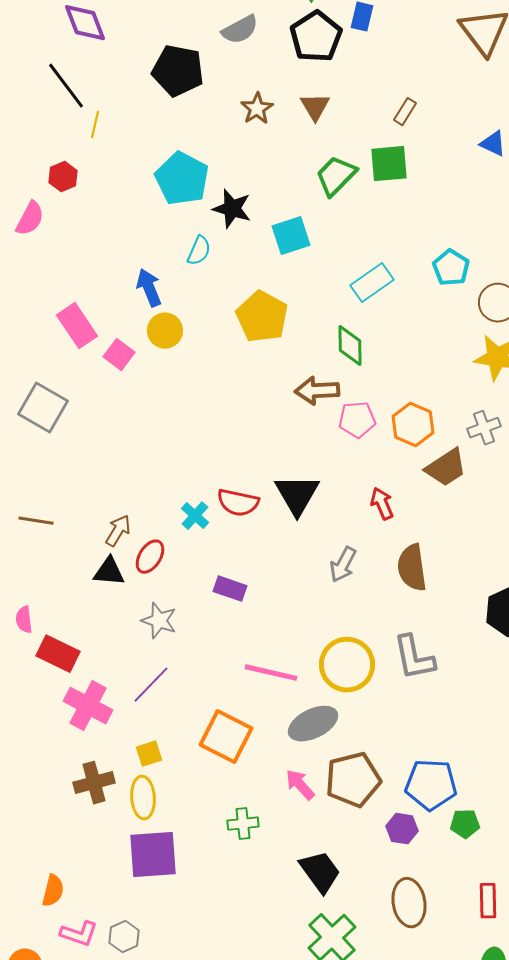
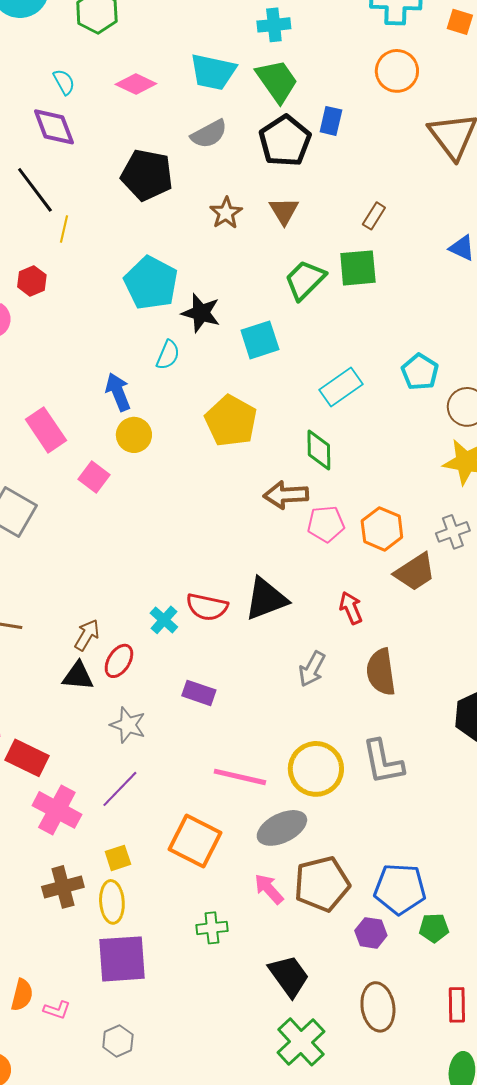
pink square: (119, 355) -> (94, 477), moved
black triangle: (297, 495) -> (266, 599), turned 39
pink L-shape: (79, 934) -> (57, 1010), moved, size x0.7
gray hexagon: (124, 937) -> (118, 1041), moved

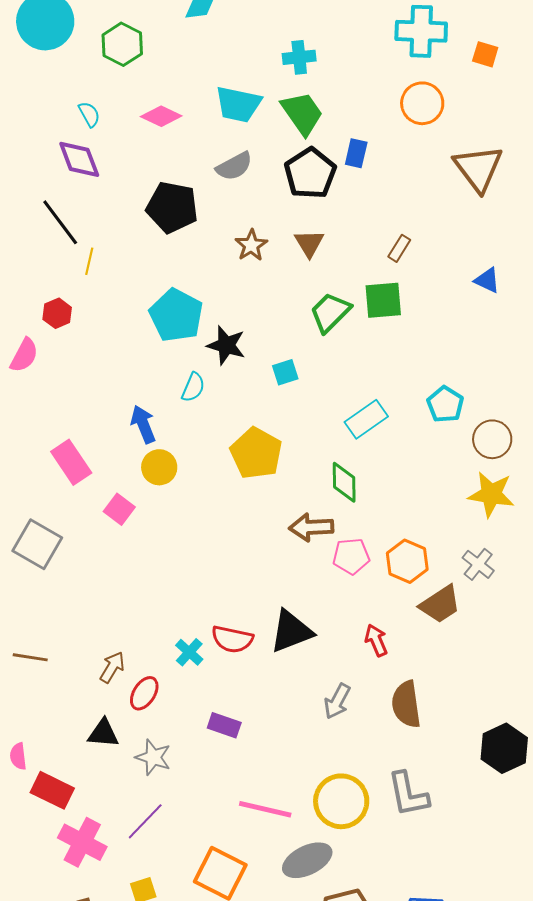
cyan square: (260, 340) -> (285, 372), size x0.7
gray cross: (453, 532) -> (478, 564), turned -32
black triangle: (78, 676) -> (103, 733), moved

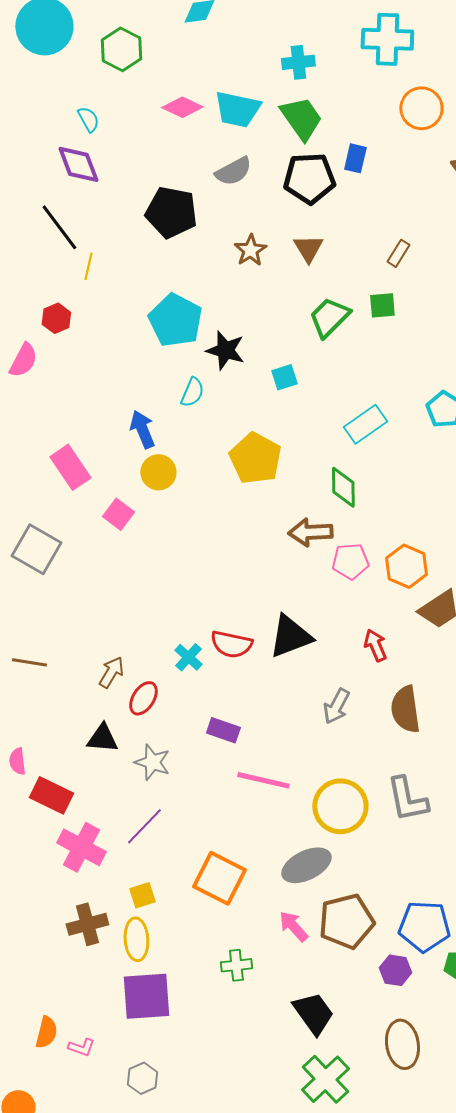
cyan cross: (421, 31) -> (387, 39), moved
pink diamond: (161, 116) -> (182, 107), moved
black pentagon: (310, 173) -> (309, 178), turned 30
green square: (383, 300) -> (382, 305), size x0.7
pink line: (265, 809) -> (263, 780), moved

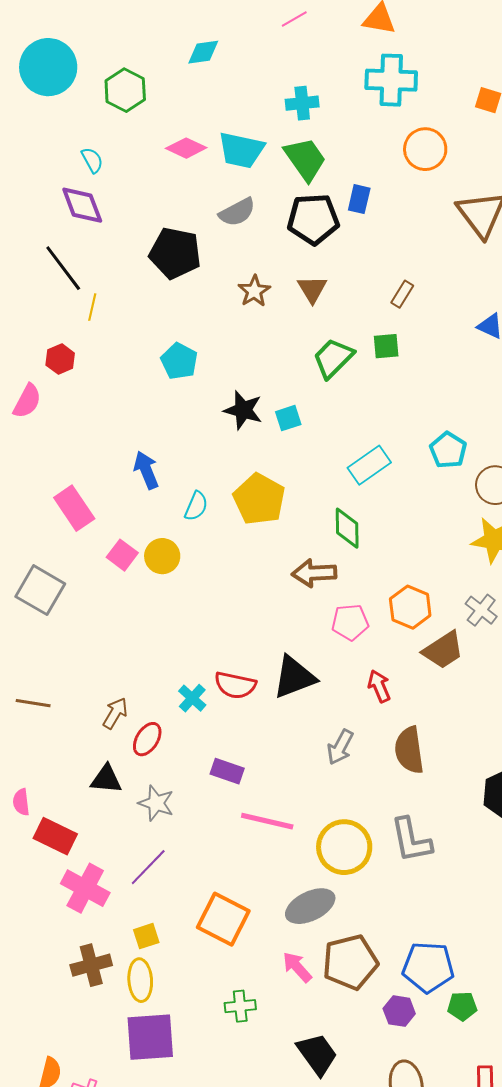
cyan pentagon: (175, 320) -> (179, 361), size x0.7
black star: (225, 350) -> (243, 410), moved
cyan semicircle: (192, 392) -> (196, 506), moved
yellow circle: (158, 472) -> (162, 556), moved
pink pentagon: (350, 561) -> (350, 622), moved

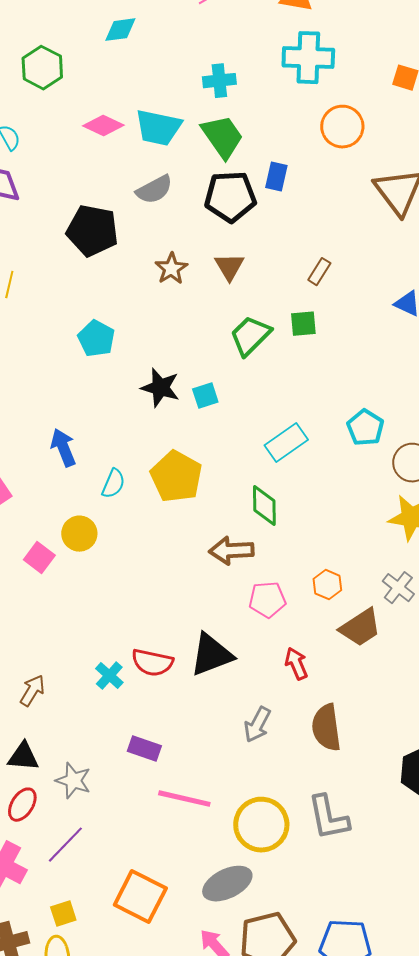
pink square: (122, 555) -> (39, 558), moved
orange hexagon: (410, 607) -> (327, 585), size x0.7
red ellipse: (147, 739) -> (22, 805), moved

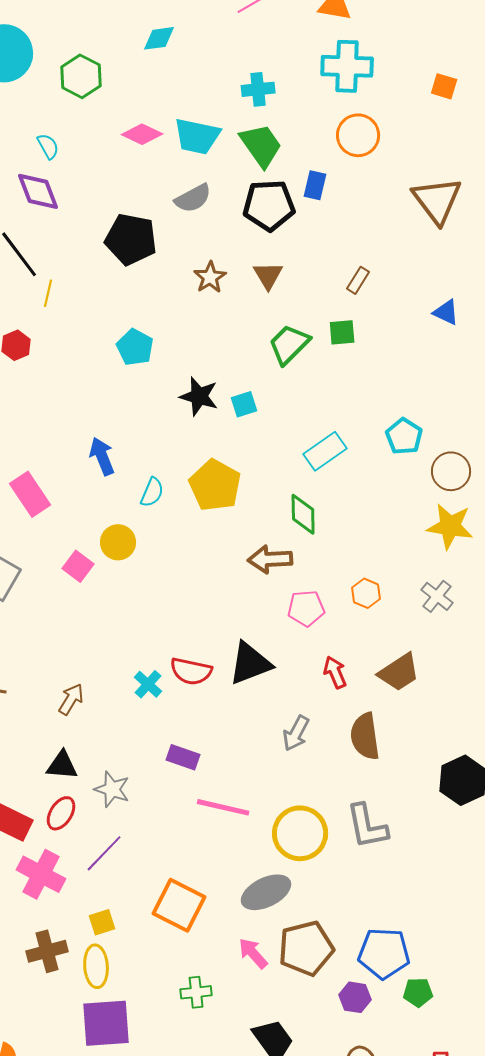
orange circle: (342, 127) -> (358, 135), moved
brown trapezoid: (360, 628) -> (399, 672), moved

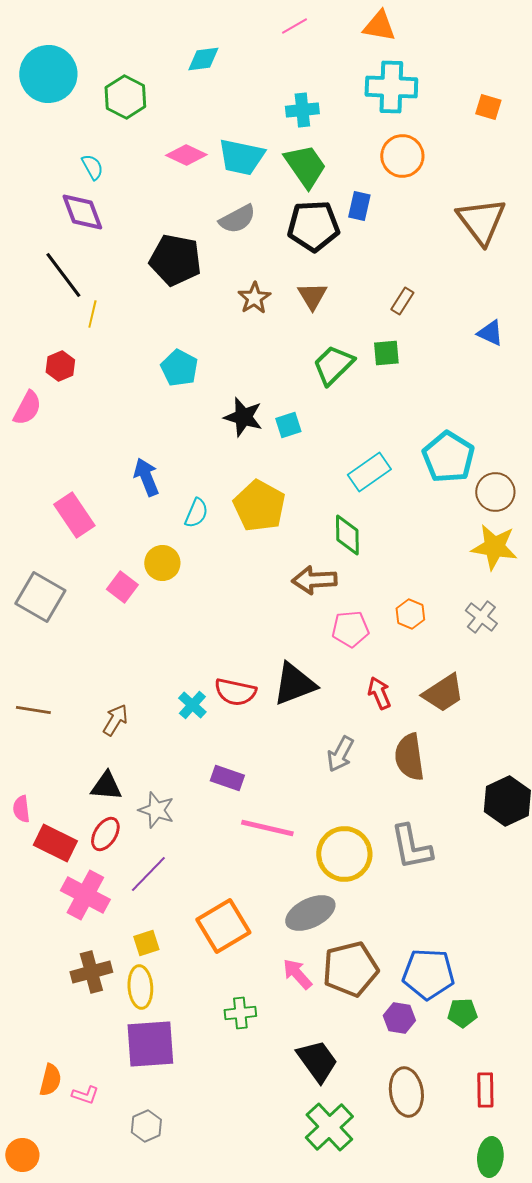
cyan pentagon: (404, 436) -> (448, 457), size x1.4
orange square: (179, 905) -> (223, 926), turned 32

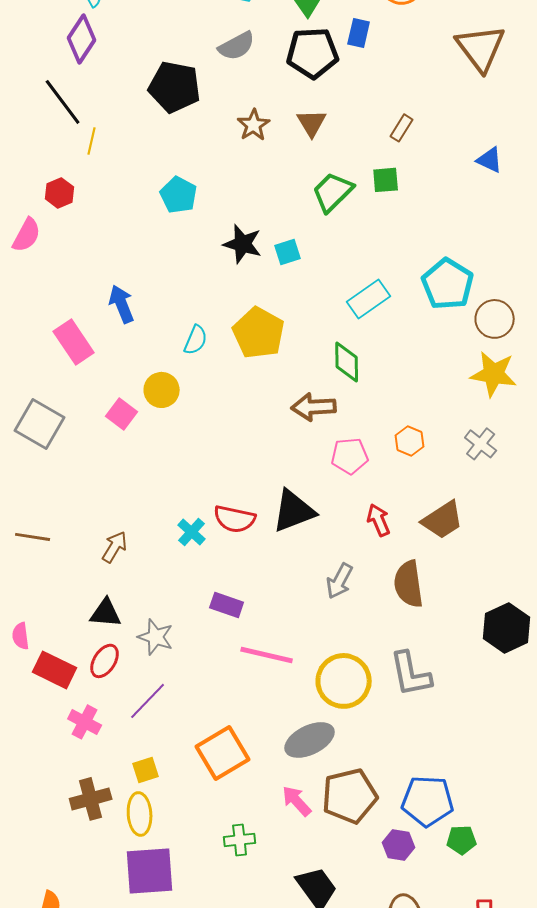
purple diamond: (82, 212) -> (82, 39), turned 54
blue arrow: (146, 477) -> (122, 304), moved
pink cross: (85, 895) -> (85, 722), size x0.7

